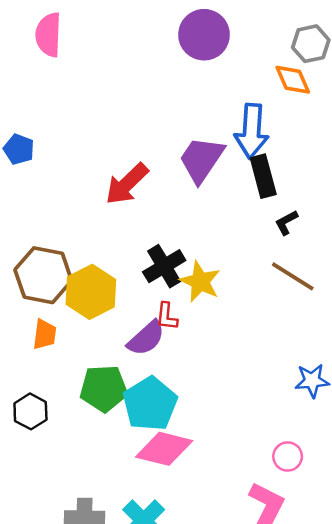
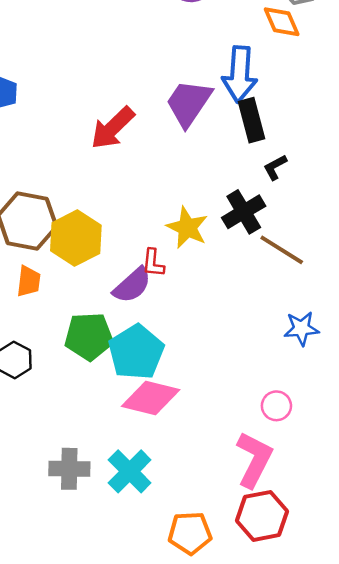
black cross: (164, 266) -> (244, 212), moved
brown line: (293, 276) -> (282, 250), moved

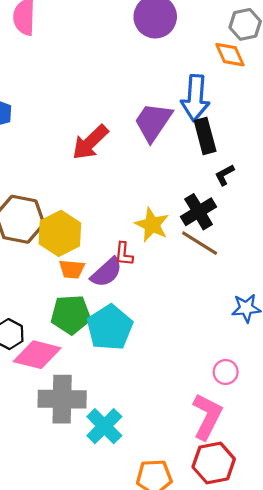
brown line: (282, 250) -> (200, 243), moved
orange trapezoid: (29, 281) -> (72, 269), moved, turned 88
pink diamond: (151, 398) -> (37, 355), moved
gray cross: (69, 469) -> (62, 399), moved, size x1.4

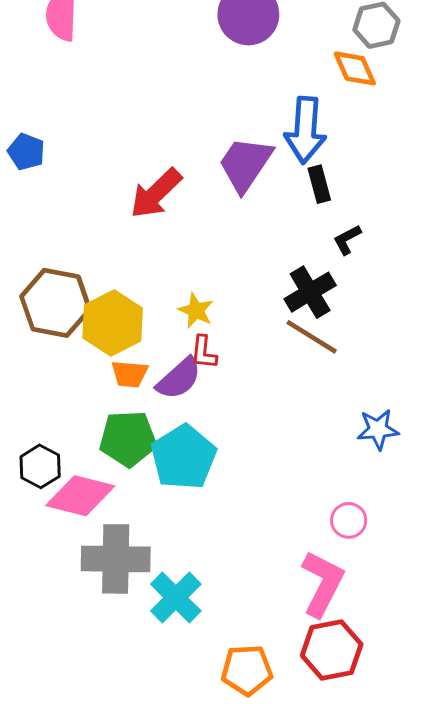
black rectangle: (205, 136) -> (319, 184), size x0.7
yellow star: (152, 225) -> (196, 311), moved, size x0.7

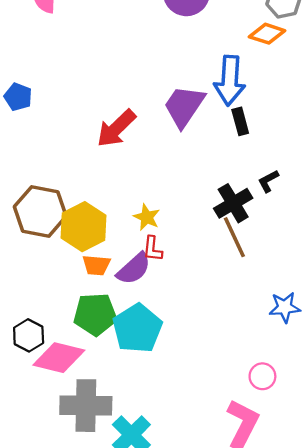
orange diamond: (355, 68) -> (267, 34), turned -48
black L-shape: (347, 240) -> (268, 181), moved
brown line: (312, 337) -> (234, 237), turned 33

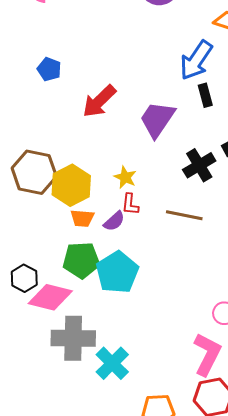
blue arrow: (230, 80) -> (196, 60), turned 30
blue pentagon: (18, 97) -> (49, 69), moved
purple trapezoid: (184, 106) -> (157, 119), moved
brown line: (234, 237) -> (184, 215), moved, turned -54
purple semicircle: (134, 269) -> (114, 221), size x0.7

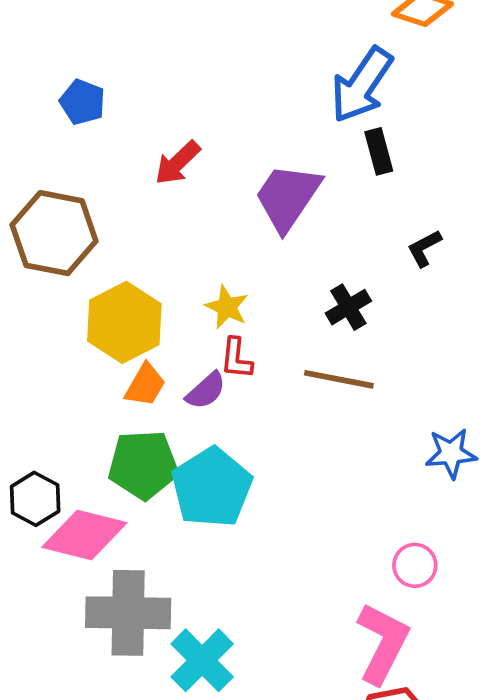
red arrow: (99, 101) -> (177, 163), size x0.7
black cross: (199, 165) -> (348, 307), moved, size x0.7
brown hexagon: (34, 172) -> (54, 233), moved
orange trapezoid: (82, 218) -> (145, 385), turned -65

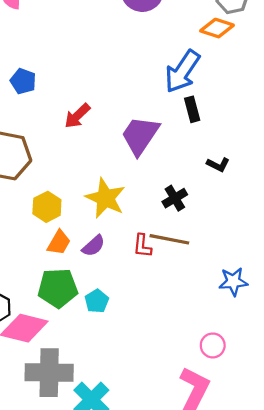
black L-shape: (424, 248) -> (218, 165), turned -125
yellow star: (227, 307) -> (105, 198), size x1.6
yellow hexagon: (124, 322) -> (47, 207), size x0.7
red L-shape: (236, 358) -> (142, 246), moved
cyan pentagon: (212, 488) -> (97, 301), size x0.5

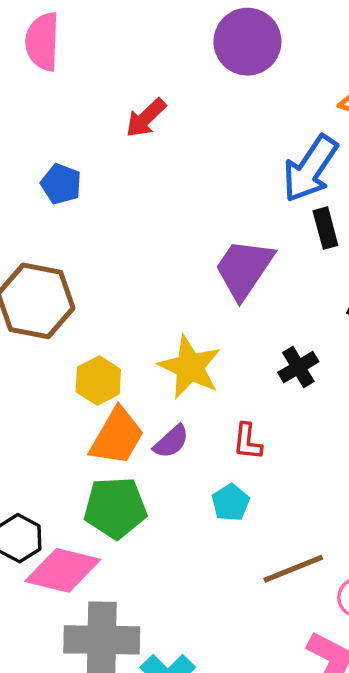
red arrow: (77, 116) -> (146, 118), moved
brown line: (169, 239) -> (293, 569), moved, turned -33
orange trapezoid: (59, 243) -> (117, 437), size x1.5
cyan pentagon: (97, 301) -> (231, 503), moved

